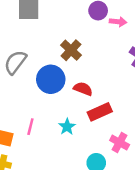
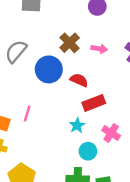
pink arrow: (118, 22) -> (99, 49), moved
cyan star: (67, 127) -> (77, 125), moved

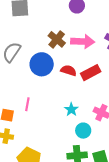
pink arrow: (99, 49) -> (83, 42), size x1.6
red rectangle: (94, 103) -> (91, 73), moved

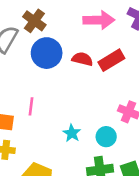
brown cross: (57, 39) -> (34, 21), moved
cyan star: (71, 109) -> (72, 133), moved

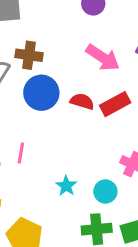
pink arrow: (99, 20) -> (103, 58), turned 32
brown cross: (34, 21) -> (29, 55), turned -30

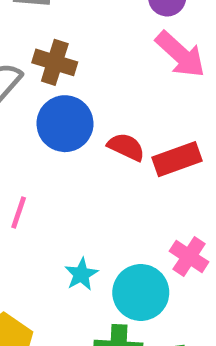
pink arrow: (103, 58) -> (180, 54), moved
cyan circle: (105, 192) -> (141, 292), size x1.5

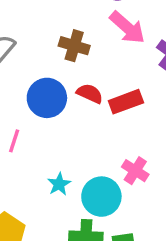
brown cross: (55, 62) -> (74, 46), moved
blue circle: (65, 124) -> (47, 98), moved

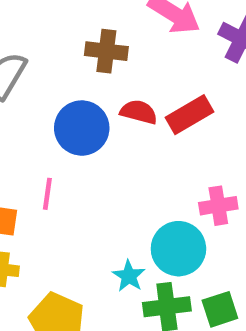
pink cross: (135, 171) -> (218, 206), turned -32
cyan star: (59, 184) -> (129, 276), moved

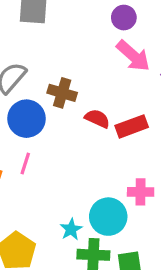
brown cross: (106, 51) -> (62, 93), moved
blue circle: (82, 128) -> (26, 119), moved

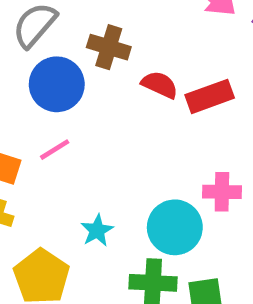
pink line: (25, 164) -> (55, 150), turned 40
cyan star: (71, 229) -> (97, 230), moved

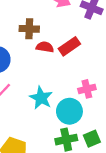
brown cross: (109, 47) -> (29, 29), moved
cyan star: (97, 230) -> (41, 98), moved, size x1.5

